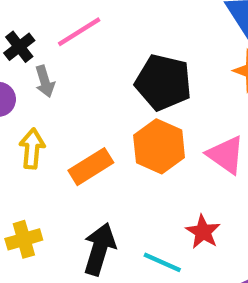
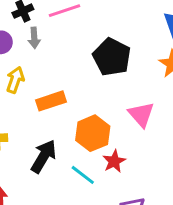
orange hexagon: (159, 146) -> (93, 133), moved

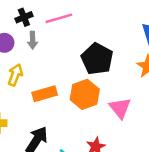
orange hexagon: (93, 133) -> (85, 94), moved

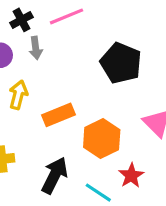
orange hexagon: (85, 94) -> (102, 139), moved

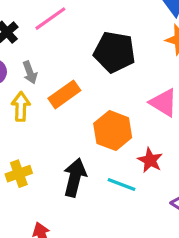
gray arrow: (36, 48) -> (30, 72), moved
orange rectangle: (59, 115) -> (64, 94), moved

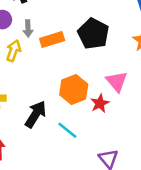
orange rectangle: (64, 94) -> (52, 40), moved
red star: (150, 160) -> (100, 103), moved

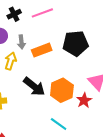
black pentagon: (93, 34) -> (76, 43), turned -30
black arrow: (36, 114) -> (34, 86), moved, turned 100

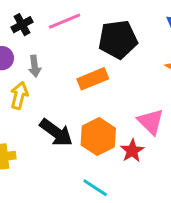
black pentagon: (76, 43) -> (118, 40), moved
orange rectangle: (42, 50) -> (93, 79), moved

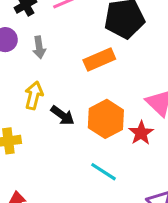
yellow arrow: (19, 95) -> (34, 95), moved
black arrow: (56, 132) -> (62, 115), size x0.7

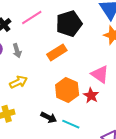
yellow arrow: (34, 95) -> (18, 82), turned 60
black arrow: (62, 115) -> (49, 117), moved

